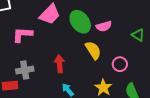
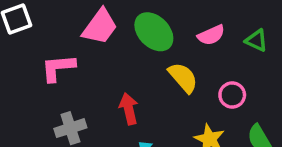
pink semicircle: (104, 26) -> (211, 35), moved

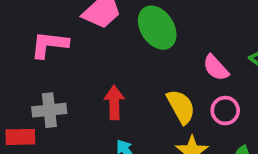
pink semicircle: (211, 35) -> (216, 68), moved, turned 60
yellow semicircle: (183, 78) -> (181, 107), moved

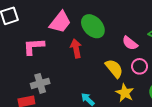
red arrow: (114, 103) -> (76, 48), moved

